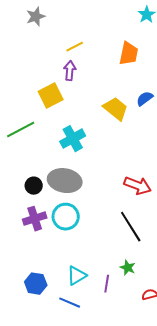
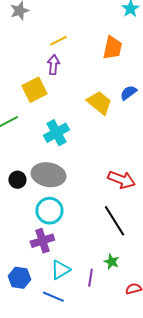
purple cross: (35, 219) -> (42, 241), moved

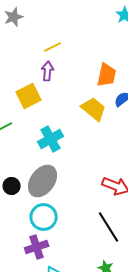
orange trapezoid: (112, 48) -> (107, 75), moved
gray ellipse: (48, 175) -> (43, 181), turned -64

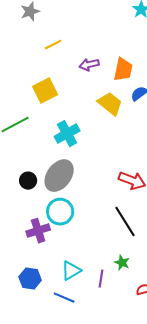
yellow line: (53, 47) -> (53, 45), moved
purple arrow: (48, 71) -> (89, 65), moved, turned -108
purple cross: (37, 247) -> (38, 231), moved

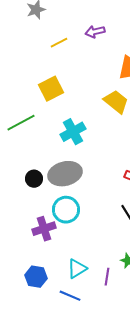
purple arrow: (89, 65) -> (95, 32), moved
gray ellipse: (59, 176) -> (65, 174), turned 40

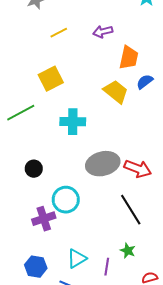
purple arrow: (95, 32) -> (103, 32), moved
cyan cross: (73, 132) -> (73, 122), turned 30
gray ellipse: (65, 174) -> (103, 164), moved

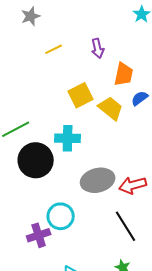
purple arrow: (103, 32) -> (98, 48), turned -90
yellow square: (51, 79) -> (81, 95), moved
black circle: (34, 169) -> (36, 160), moved, size x2.0
red arrow: (138, 169) -> (133, 185), turned 144

